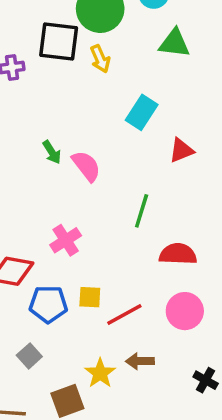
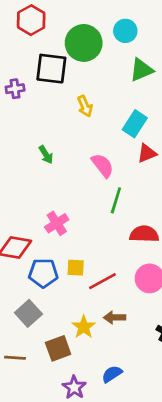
green triangle: (174, 43) -> (141, 70), turned -30
yellow arrow: (100, 59) -> (85, 106), moved
cyan rectangle: (142, 112) -> (135, 124), moved
pink semicircle: (86, 166) -> (102, 165), moved
gray square: (29, 356) -> (28, 313), size x1.4

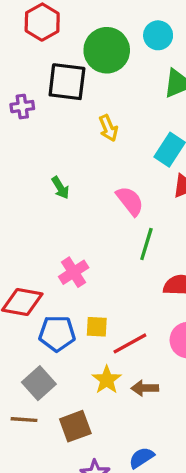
yellow star: (84, 327) -> (107, 380), moved
brown line: (15, 358) -> (24, 420), moved

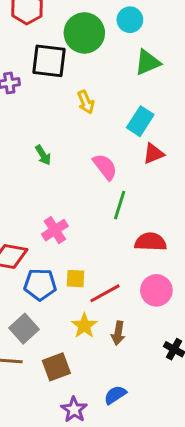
brown arrow: (145, 388) -> (118, 333), turned -80

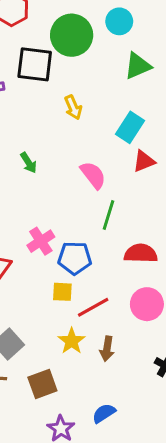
blue pentagon: (40, 284) -> (75, 258), moved

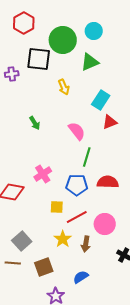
green triangle: (138, 66) -> (90, 62), moved
blue pentagon: (75, 258) -> (77, 185), moved
pink circle: (147, 304) -> (105, 224), moved
blue semicircle: (104, 413) -> (81, 277), moved

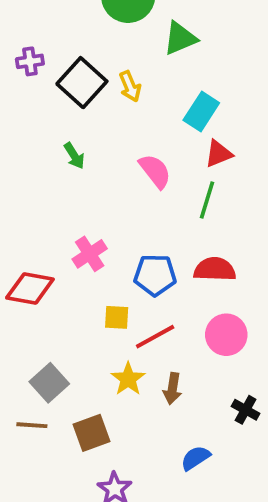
black square: (39, 59) -> (82, 83), moved, turned 35
green line: (87, 157) -> (207, 200), moved
pink circle: (105, 224) -> (226, 335), moved
blue semicircle: (81, 277) -> (195, 458), moved

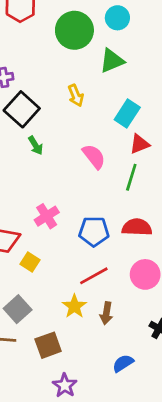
black square: (82, 83) -> (22, 109), moved
yellow square: (117, 317) -> (30, 262), moved, turned 30

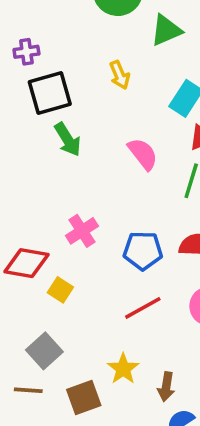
black square: (22, 109) -> (50, 93), turned 32
green arrow: (36, 145) -> (68, 140), size x1.4
yellow star: (74, 306) -> (123, 369), moved
brown arrow: (106, 313) -> (166, 387), moved

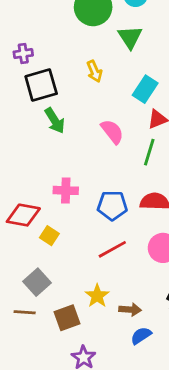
green triangle: (166, 30) -> (130, 37), turned -40
pink cross: (82, 231) -> (66, 190), turned 35
brown arrow: (166, 387) -> (130, 310), turned -95

